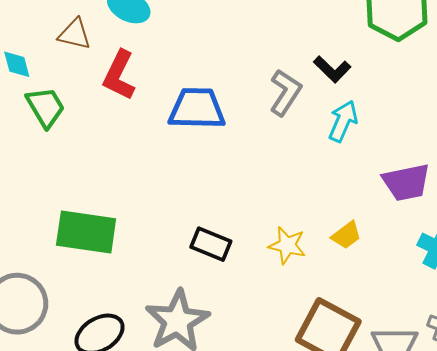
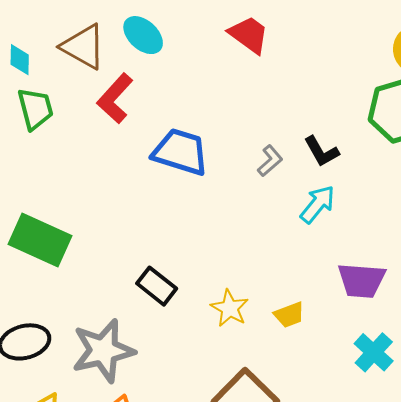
brown triangle: (75, 34) -> (83, 47), size x1.4
gray L-shape: (285, 92) -> (270, 161), size x0.7

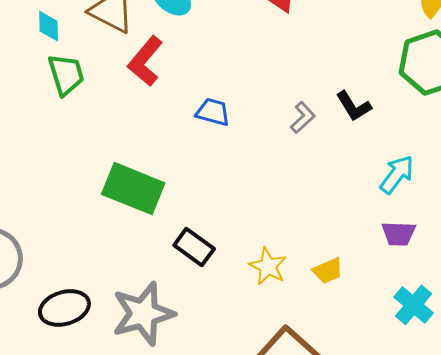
blue trapezoid: (180, 152) -> (213, 112), size x0.6
cyan arrow: (318, 204) -> (397, 174), moved
green rectangle: (40, 240) -> (133, 189), moved
purple trapezoid: (361, 281) -> (399, 234), size x0.7

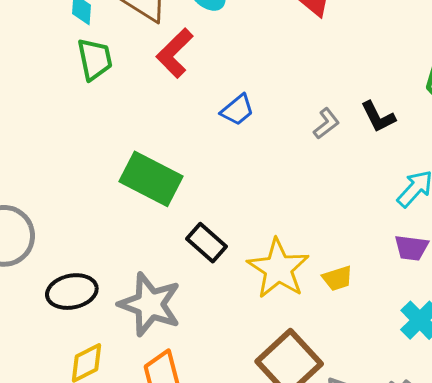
blue trapezoid: (213, 112) -> (237, 110), turned 120
yellow star: (268, 266) -> (278, 269), size x1.6
gray star: (143, 314) -> (150, 304), turned 30

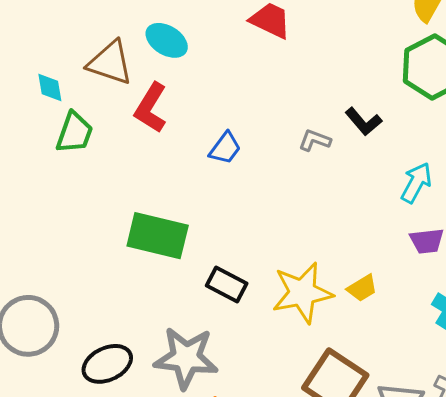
green trapezoid: (95, 59) -> (74, 133), turned 45
gray L-shape: (326, 123) -> (315, 140), turned -108
yellow star: (278, 269) -> (302, 293), turned -30

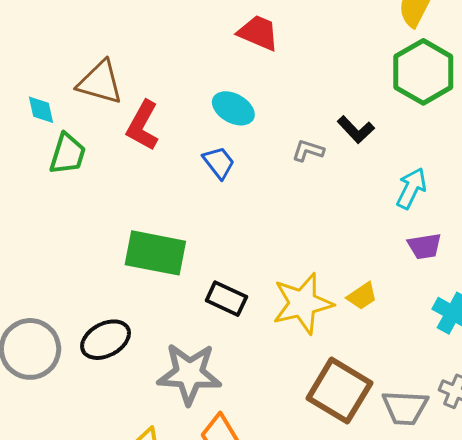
cyan ellipse: (167, 40) -> (233, 108), moved
blue trapezoid: (225, 148) -> (219, 163), turned -72
black ellipse: (107, 364) -> (106, 340), moved

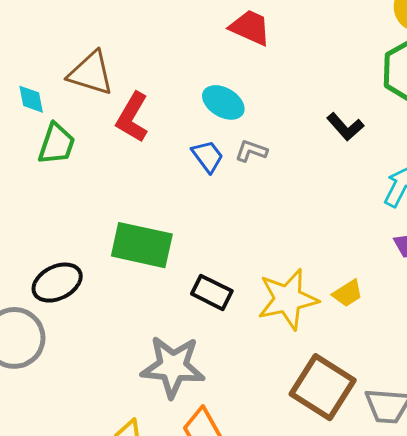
gray L-shape: (308, 151) -> (251, 151), moved
black ellipse: (106, 340) -> (57, 283), moved

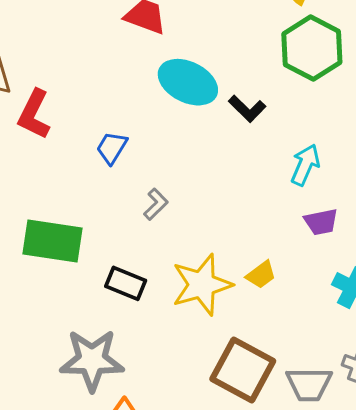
cyan ellipse: (223, 102) -> (188, 82), moved, size x1.4
gray L-shape: (251, 151) -> (156, 204), moved, turned 120
blue trapezoid: (208, 156) -> (112, 148), turned -108

